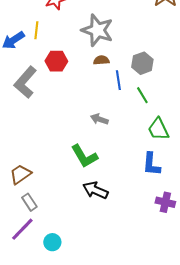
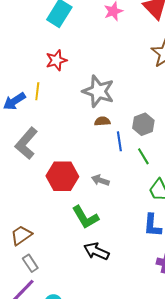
red hexagon: (56, 61) -> (62, 176), moved, size x1.4

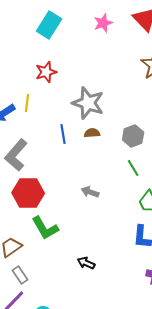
blue line: (119, 141) -> (63, 134), moved
red hexagon: (62, 176) -> (28, 193), moved
green L-shape: (85, 217) -> (45, 228), moved
black arrow: (96, 251) -> (86, 263), size x0.7

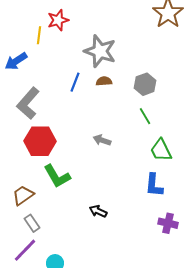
yellow line: (27, 103) -> (39, 35), moved
blue line: (63, 134) -> (75, 82), turned 30

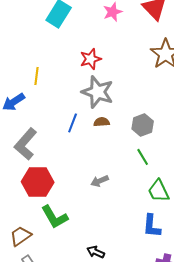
red star: (58, 20) -> (91, 59), moved
gray arrow: (102, 140) -> (100, 181), turned -42

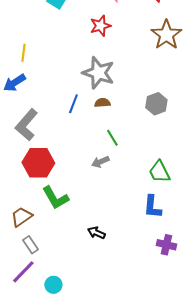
red star: (91, 59) -> (100, 26), moved
yellow line: (37, 76) -> (23, 53), moved
gray hexagon: (143, 125) -> (156, 104), moved
green line: (143, 157) -> (112, 138), moved

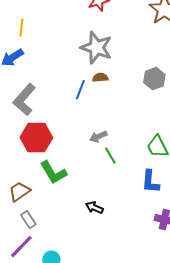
blue line: (73, 104) -> (80, 90), moved
green line: (112, 138) -> (110, 156), moved

